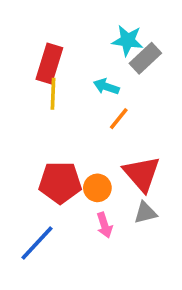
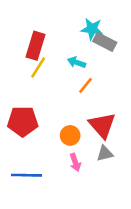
gray rectangle: (145, 58) -> (105, 42), turned 70
yellow line: (53, 94) -> (38, 67), turned 30
red pentagon: (60, 183) -> (23, 121), moved
blue line: (37, 243) -> (27, 175), turned 48

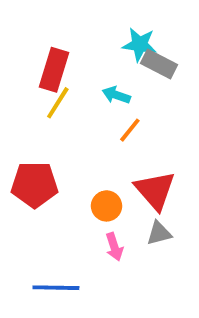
blue line: (27, 175) -> (56, 288), moved

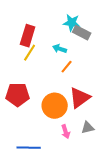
red triangle: (155, 190) -> (80, 98), turned 35
orange circle: (107, 206) -> (55, 106), size x1.6
gray triangle: (159, 233) -> (88, 128), moved
pink arrow: (114, 247) -> (66, 132), moved

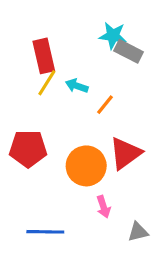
red rectangle: (28, 36) -> (44, 56), turned -30
cyan arrow: (60, 49) -> (77, 86), moved
gray triangle: (88, 128) -> (138, 232), moved

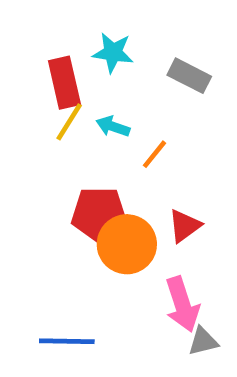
cyan star: (113, 36) -> (113, 53), moved
red pentagon: (28, 149) -> (99, 214), moved
red triangle: (125, 153) -> (185, 226), size x0.7
pink arrow: (103, 207) -> (182, 304), moved, size x1.6

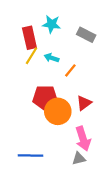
gray triangle: (203, 341) -> (79, 159), moved

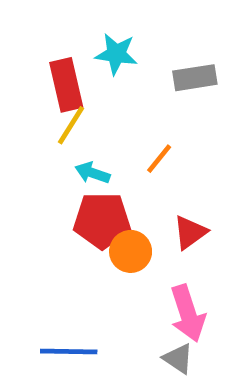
gray rectangle: (86, 35) -> (195, 78), turned -36
cyan arrow: (51, 58) -> (92, 173), moved
orange circle: (58, 111) -> (131, 251), size x0.7
gray triangle: (79, 159) -> (178, 359), turned 48

